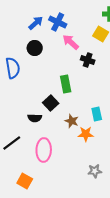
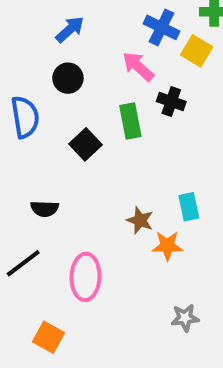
blue cross: (58, 22) -> (162, 27), moved
green rectangle: (66, 84) -> (130, 121), moved
black square: (51, 103) -> (86, 144), moved
black semicircle: (35, 118) -> (45, 209), moved

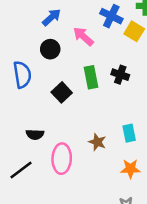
pink arrow: (138, 66) -> (83, 36), moved
black cross: (171, 101) -> (120, 75), moved
orange star: (167, 246) -> (130, 169), moved
pink ellipse: (86, 277) -> (62, 159), moved

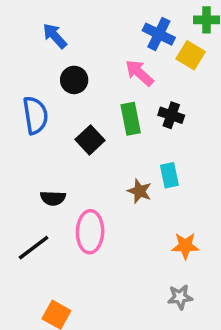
blue arrow: (51, 17) -> (55, 36), moved, turned -90
pink arrow: (83, 36) -> (139, 73), moved
cyan rectangle: (129, 133) -> (169, 175), moved
brown star: (97, 142) -> (139, 191), moved

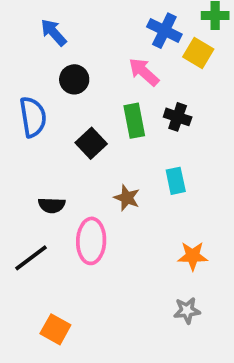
brown star: (139, 191) -> (127, 198), moved

